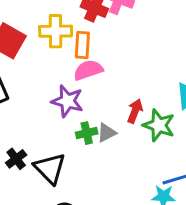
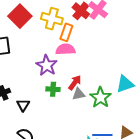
red arrow: (135, 111) -> (75, 83), moved
gray triangle: (107, 133) -> (79, 94), moved
black triangle: (50, 168) -> (23, 105), size x0.6

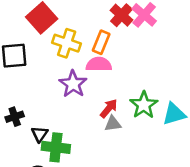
yellow cross: (52, 19) -> (67, 43), moved
green cross: (53, 89) -> (56, 147), moved, size x1.5
green star: (100, 97) -> (144, 105), moved

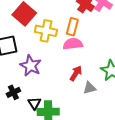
purple star: (73, 84) -> (31, 66), moved
red arrow: (109, 108) -> (76, 73), moved

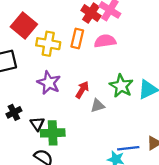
pink semicircle: (73, 44) -> (105, 41), moved
purple star: (31, 66) -> (49, 83), moved

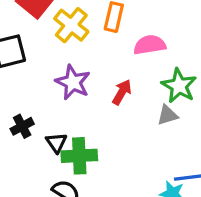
pink semicircle: (105, 41) -> (150, 45), moved
yellow cross: (48, 44) -> (71, 25), turned 30
gray triangle: (98, 106) -> (168, 115), moved

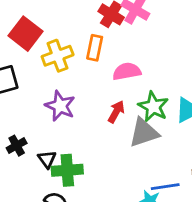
yellow cross: (71, 25) -> (58, 56), turned 32
red arrow: (122, 92) -> (116, 112), moved
gray triangle: (168, 115) -> (144, 133), size x1.6

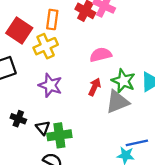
orange rectangle: (95, 48) -> (52, 20), moved
black cross: (17, 146) -> (18, 119), turned -35

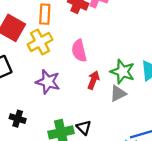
pink semicircle: (101, 55) -> (79, 51), moved, turned -85
gray triangle: (117, 102) -> (118, 94), size x0.7
black triangle: (43, 128) -> (84, 127), moved

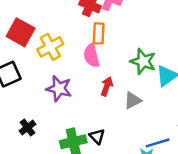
orange rectangle: (45, 14) -> (99, 33), moved
green star: (123, 72) -> (143, 61), moved
black cross: (18, 119) -> (27, 128), turned 35

